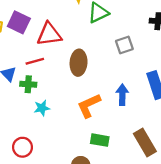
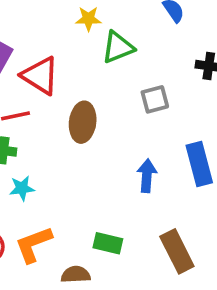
red triangle: (49, 34) -> (40, 76), turned 36
orange L-shape: (89, 106) -> (34, 244), moved

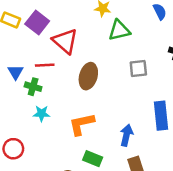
blue arrow: (147, 176) -> (126, 135), moved
orange L-shape: (34, 244) -> (82, 124), moved

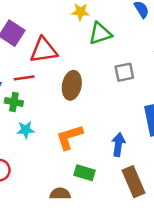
red triangle: (65, 41) -> (44, 50), turned -44

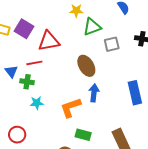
gray square: (124, 72) -> (112, 44), moved
brown ellipse: (72, 85) -> (86, 66), moved, turned -40
blue arrow: (118, 145) -> (94, 93), moved

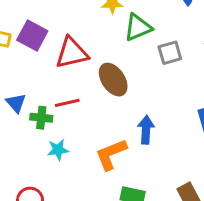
red line: (34, 63) -> (67, 103), moved
brown ellipse: (86, 66) -> (113, 80), moved

